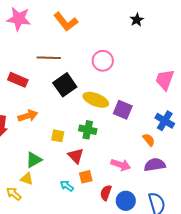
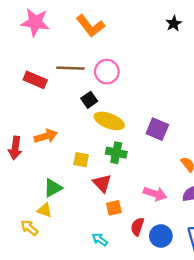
pink circle: (103, 61) -> (107, 72), moved
red rectangle: (18, 80) -> (35, 80), moved
black square: (65, 85) -> (89, 100), size x0.6
yellow ellipse: (96, 100) -> (109, 121), moved
cyan arrow: (67, 186) -> (100, 240), moved

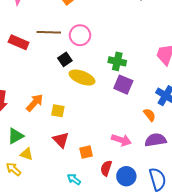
orange arrow: (46, 136) -> (35, 103), moved, turned -30
green cross: (116, 153) -> (117, 61), moved
red triangle: (102, 183) -> (61, 140), moved
green triangle: (53, 188) -> (16, 136), moved

